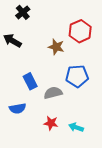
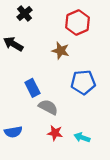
red hexagon: (80, 31) -> (78, 23), moved
gray semicircle: (53, 93) -> (48, 107), moved, turned 42
blue semicircle: (18, 108) -> (13, 132), moved

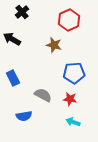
blue rectangle: (32, 88) -> (13, 78), moved
blue semicircle: (13, 132) -> (24, 116), moved
red star: (55, 133) -> (70, 99), moved

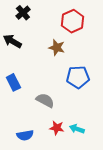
red star: (70, 99) -> (57, 128), moved
blue semicircle: (24, 116) -> (25, 135), moved

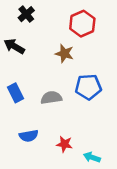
gray semicircle: (45, 100) -> (51, 98), moved, turned -36
cyan arrow: (77, 129) -> (92, 157), moved
blue semicircle: (25, 135) -> (29, 136), moved

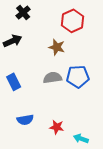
black arrow: (14, 46) -> (13, 41), turned 126
gray semicircle: (51, 98) -> (53, 78), moved

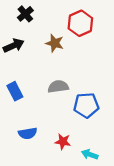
brown star: (57, 47) -> (55, 43), moved
blue pentagon: (78, 77) -> (86, 105), moved

